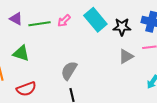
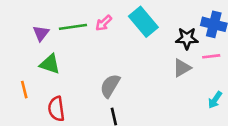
purple triangle: (16, 19) -> (41, 33), moved, turned 40
black star: (122, 27) -> (187, 38), moved
red semicircle: (26, 89) -> (56, 109), turned 102

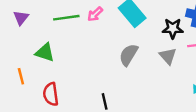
purple triangle: (41, 33) -> (21, 18), moved
gray triangle: (182, 68) -> (168, 56), turned -42
gray semicircle: (110, 86) -> (129, 55), moved

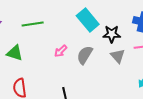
pink arrow: (95, 14) -> (61, 51), moved
black star: (173, 28) -> (112, 34), moved

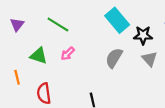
green line: (33, 24) -> (58, 25), turned 40
pink arrow: (61, 51) -> (68, 54), moved

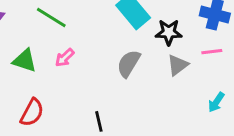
gray triangle: (150, 59) -> (178, 65), turned 35
red semicircle: (44, 93) -> (32, 113), turned -144

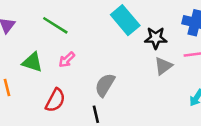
gray semicircle: (129, 64) -> (105, 85), moved
red semicircle: (32, 113) -> (55, 100), moved

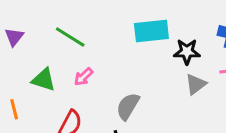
cyan rectangle: (125, 20) -> (151, 31), turned -56

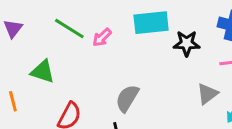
pink arrow: (84, 77) -> (102, 37), moved
gray triangle: (196, 84) -> (207, 94), moved

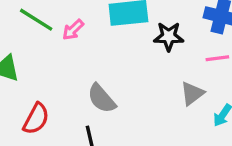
gray semicircle: (127, 98) -> (102, 99), turned -72

